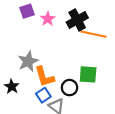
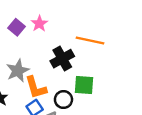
purple square: (27, 11) -> (16, 27), moved, turned -32
black cross: (77, 20) -> (62, 59), moved

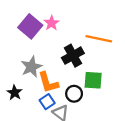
purple square: (16, 27) -> (30, 26), size x1.5

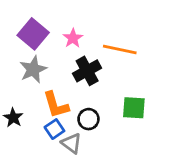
pink star: (52, 23) -> (73, 38), moved
gray star: (31, 67) -> (33, 69), moved
green square: (93, 80) -> (134, 108), moved

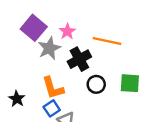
gray star: (33, 69) -> (49, 48), moved
green square: (134, 108) -> (130, 83), moved
black circle: (88, 119) -> (96, 84), moved

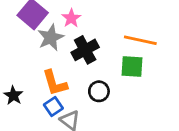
orange line: (107, 41) -> (140, 40), moved
green square: (130, 83) -> (132, 66), moved
black circle: (96, 84) -> (99, 91), moved

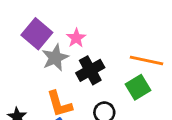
green square: (132, 66) -> (138, 87), turned -35

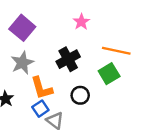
pink star: (76, 38) -> (81, 22), moved
gray star: (55, 58) -> (22, 63), moved

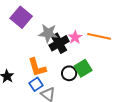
pink star: (81, 22) -> (75, 37), moved
gray star: (22, 63) -> (48, 33), moved, turned 30
green square: (109, 74) -> (83, 68), moved

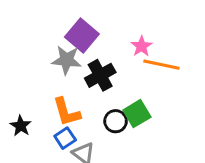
purple square: (21, 17) -> (82, 36), moved
gray star: (48, 33) -> (67, 60), moved
pink star: (75, 37) -> (142, 46), moved

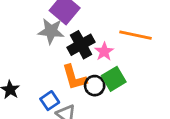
pink star: (142, 46) -> (104, 52), moved
orange L-shape: (67, 112) -> (74, 77), moved

